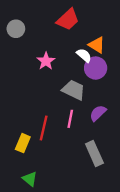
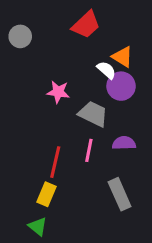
pink star: (46, 61) -> (58, 92), moved, turned -30
purple semicircle: (98, 113) -> (124, 143), turned 42
yellow rectangle: (23, 143) -> (47, 194), moved

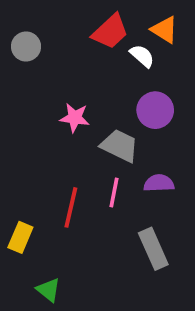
orange triangle: (122, 57) -> (165, 30), moved
white semicircle: (106, 70) -> (142, 56), moved
yellow rectangle: (47, 194) -> (20, 237), moved

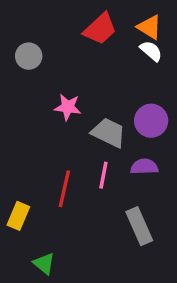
gray circle: (26, 46) -> (29, 56), moved
white semicircle: (142, 56) -> (151, 51), moved
purple circle: (155, 110) -> (151, 121), moved

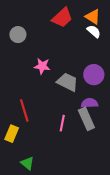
pink line: (103, 175) -> (62, 123), moved
red line: (64, 189) -> (24, 110), moved, turned -30
gray rectangle: (139, 226) -> (86, 119), moved

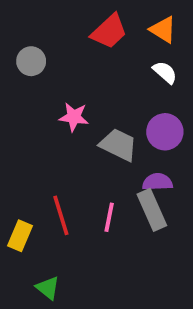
white semicircle: (94, 31) -> (165, 72), moved
red line: (24, 110) -> (61, 215), moved

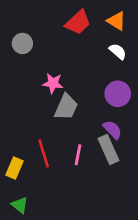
gray trapezoid: (118, 145) -> (66, 107), moved, turned 88
purple semicircle: (157, 182) -> (112, 130), turned 48
green triangle: (48, 288) -> (20, 205), moved

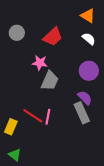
red trapezoid: (78, 22) -> (53, 37), moved
red line: (44, 153) -> (33, 116), turned -40
pink line: (78, 155) -> (48, 117), moved

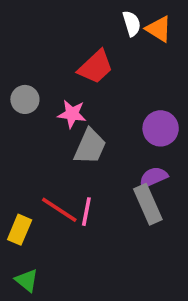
gray circle: (17, 33) -> (25, 99), moved
white semicircle: (89, 39) -> (132, 24), moved, turned 32
purple semicircle: (85, 98) -> (153, 177), turned -70

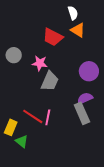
orange triangle: (159, 29) -> (78, 30), moved
red trapezoid: (95, 67) -> (53, 37), turned 70
green triangle: (27, 280) -> (22, 141), moved

